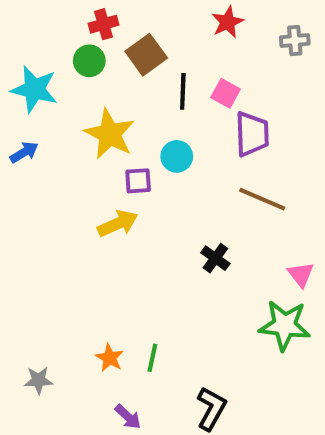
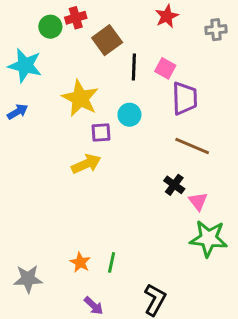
green circle: (89, 61) -> (50, 27), moved
black cross: (215, 258) -> (174, 185), moved
pink triangle: (301, 274) -> (198, 201), moved
gray star: (38, 380) -> (28, 279), size x1.4

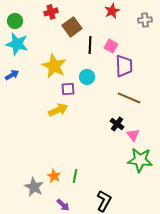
green circle: (50, 27) -> (15, 21), moved
gray star: (28, 279) -> (34, 187), moved, turned 30

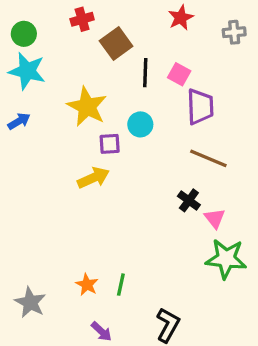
gray star: (34, 187) -> (30, 302), moved

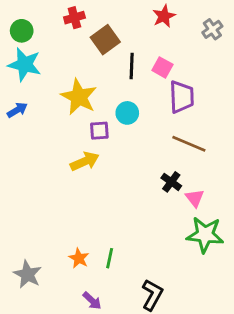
gray cross: (234, 32) -> (212, 29), turned -30

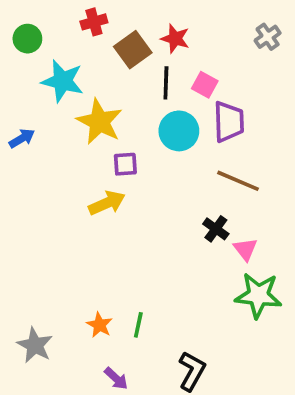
red star: (164, 16) -> (175, 39), moved, turned -30
cyan star: (25, 65) -> (63, 81), moved
cyan circle: (127, 113) -> (179, 131), moved, size x1.4

